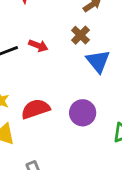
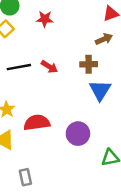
brown cross: (80, 35) -> (89, 64), turned 35

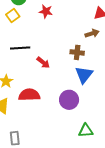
red arrow: (49, 67) -> (43, 63), moved
purple circle: (78, 134) -> (69, 100), moved

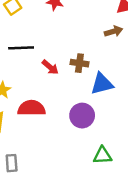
brown cross: (77, 52) -> (79, 63), moved
blue triangle: (84, 75) -> (102, 84), turned 36

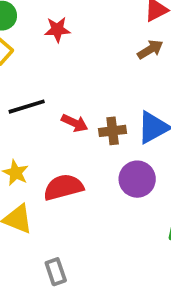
brown cross: (79, 63) -> (113, 131), moved

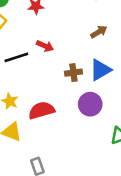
brown arrow: (150, 49) -> (99, 32), moved
red arrow: (75, 123) -> (45, 46), moved

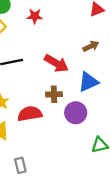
red arrow: (45, 46) -> (56, 63), moved, size x1.5
brown cross: (73, 73) -> (54, 94), moved

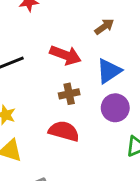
purple circle: (76, 113) -> (115, 108), moved
red semicircle: (30, 114) -> (64, 131), moved, turned 35

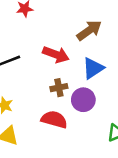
brown arrow: (104, 27) -> (89, 30), size x1.5
purple circle: (115, 108) -> (83, 100), moved

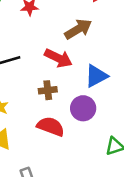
brown arrow: (89, 30) -> (78, 29), moved
brown cross: (59, 88) -> (48, 90), moved

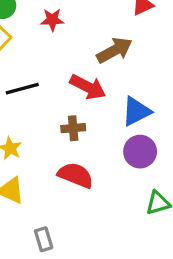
purple circle: (83, 108) -> (140, 152), moved

